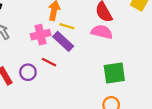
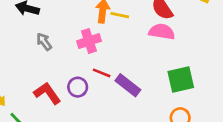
yellow line: (67, 26) -> (120, 15), moved
purple rectangle: (63, 41) -> (128, 85), moved

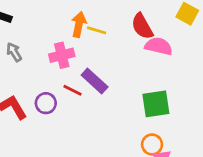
pink semicircle: (162, 32) -> (159, 46), moved
purple rectangle: (128, 85) -> (95, 81), moved

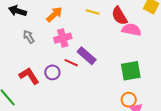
orange arrow: (79, 24) -> (54, 14), moved, turned 36
yellow line: (97, 30) -> (93, 12), moved

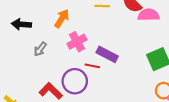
gray arrow: (29, 37) -> (40, 49), turned -96
purple circle: (52, 72) -> (75, 81), size x1.5

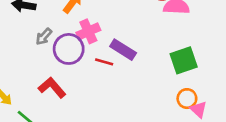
purple circle: (75, 81) -> (69, 49), moved

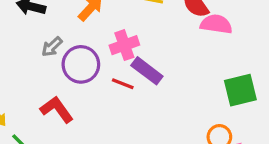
pink cross: (88, 31) -> (124, 45), moved
green square: (184, 60) -> (240, 90), moved

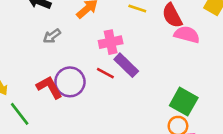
purple circle: (81, 64) -> (70, 82), moved
green square: (240, 90) -> (184, 102), moved, turned 36

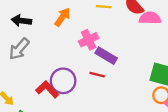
gray arrow: (52, 36) -> (19, 49), moved, size x1.5
red line: (105, 73) -> (97, 75), moved

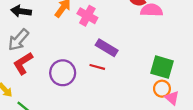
pink cross: (89, 40) -> (87, 16), moved, turned -36
red L-shape: (47, 89) -> (23, 63), moved, turned -80

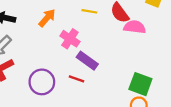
pink cross: (87, 16) -> (70, 39), moved

